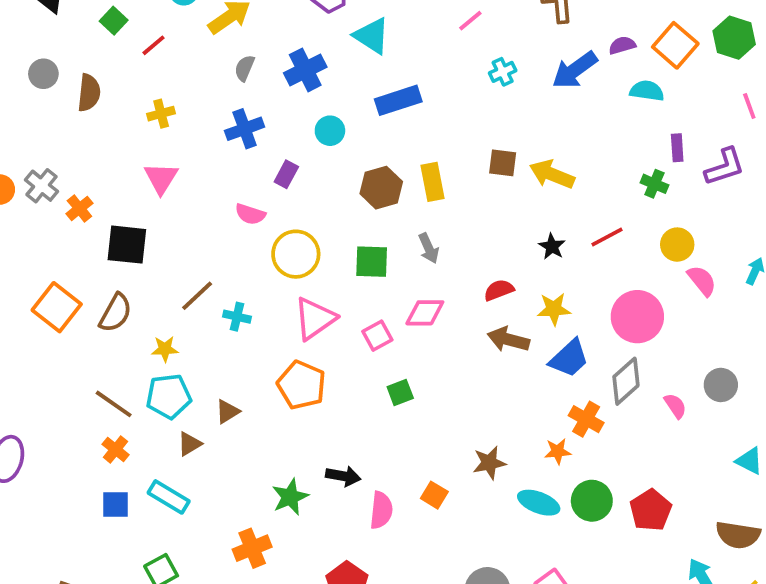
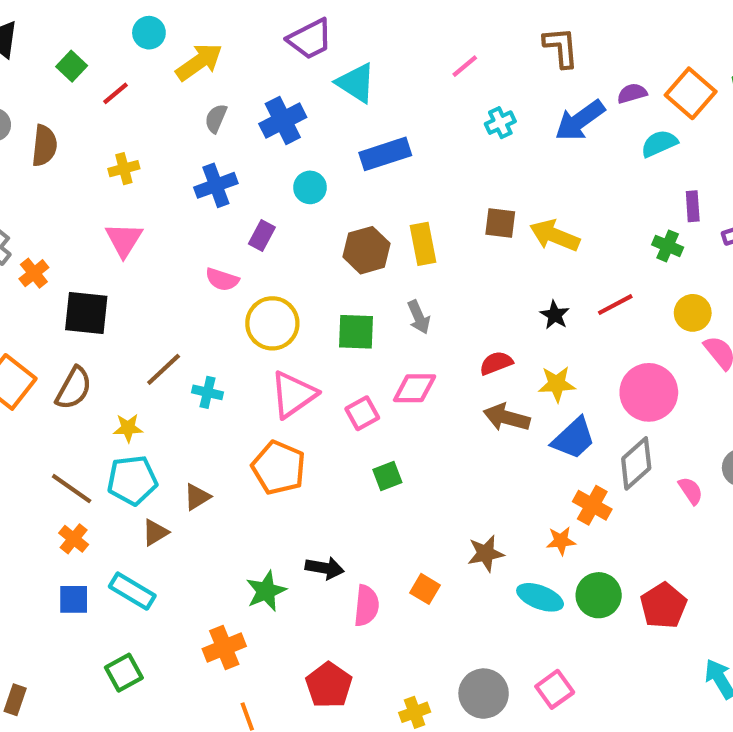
cyan semicircle: (647, 91) -> (659, 144), turned -32

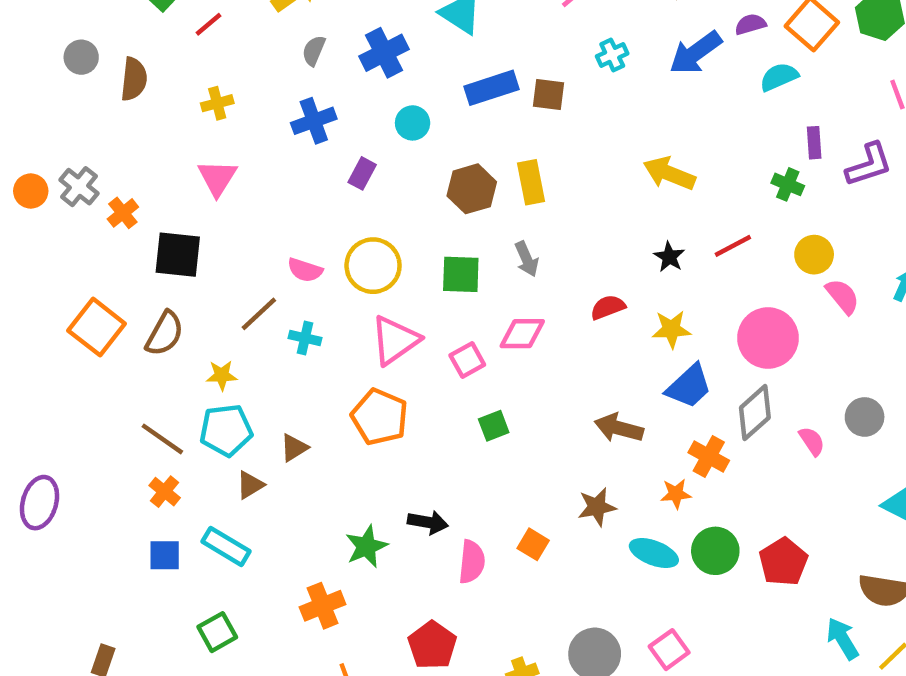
brown square: (500, 223) -> (549, 94), moved
pink semicircle: (222, 279) -> (305, 270), moved
brown arrow: (507, 417) -> (619, 428), moved

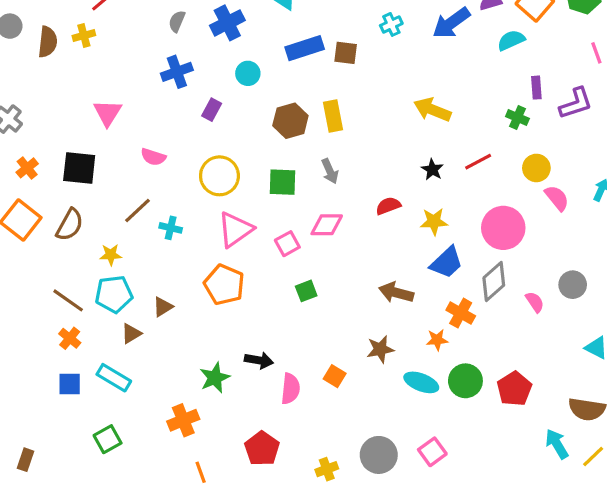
yellow cross: (217, 103) -> (84, 36), moved
orange cross: (123, 213) -> (27, 168), moved
pink semicircle: (305, 270) -> (153, 157), moved

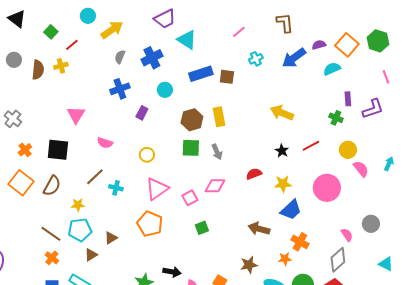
yellow circle: (219, 176) -> (147, 155), size x0.6
green square: (283, 182) -> (191, 148), moved
gray diamond: (494, 281) -> (338, 260), moved

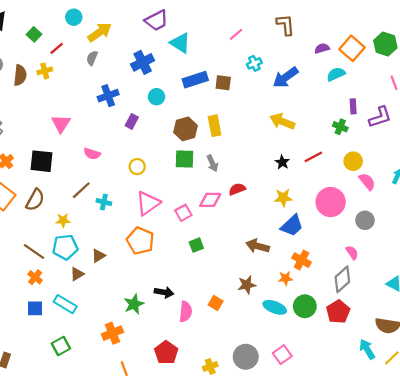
gray semicircle: (120, 57) -> (92, 58), moved
blue arrow: (294, 58) -> (285, 77), moved
red semicircle: (254, 174) -> (237, 189), moved
gray circle: (371, 224) -> (365, 220), moved

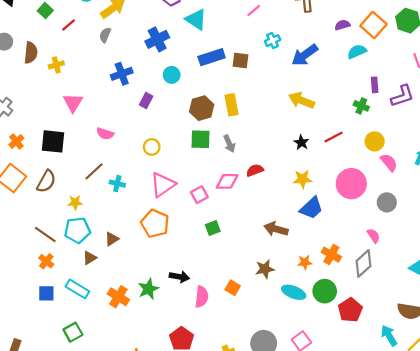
yellow cross: (45, 71) -> (56, 65), moved
orange cross: (302, 260) -> (331, 255), moved
red pentagon: (338, 312) -> (350, 310), moved
orange cross: (112, 333) -> (118, 297), moved, turned -36

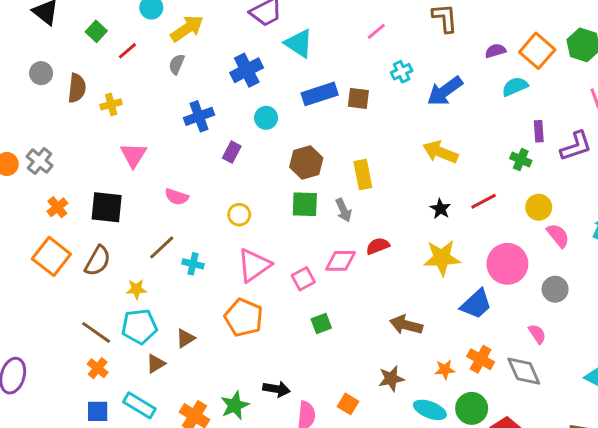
yellow rectangle: (232, 105) -> (363, 174), moved
yellow star: (303, 179) -> (442, 258), size x1.4
blue trapezoid: (311, 208) -> (476, 304), moved
gray diamond: (363, 263) -> (524, 371), turned -72

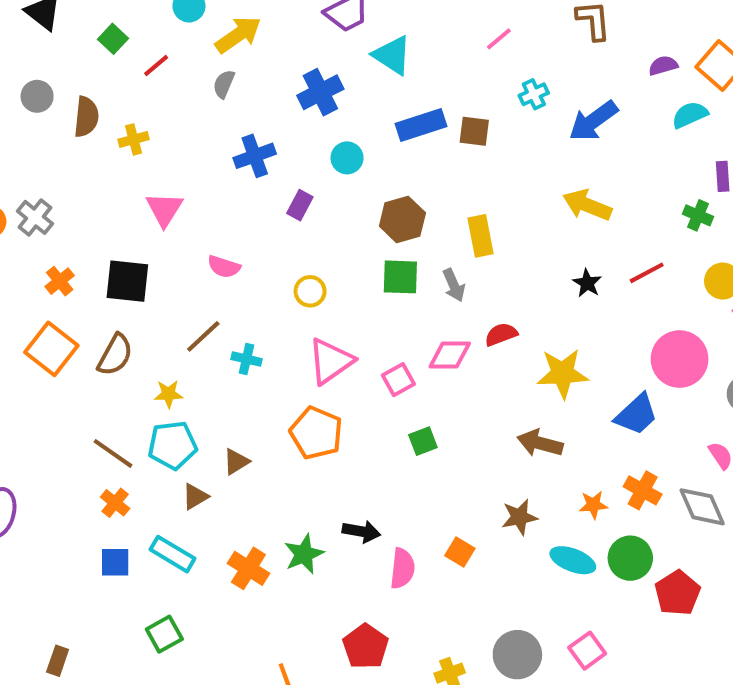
yellow star: (442, 258) -> (563, 373), moved

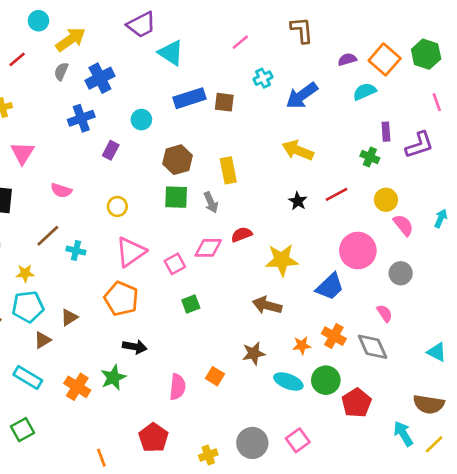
blue cross: (320, 92) -> (100, 78), moved
black arrow: (361, 531) -> (135, 347), moved

